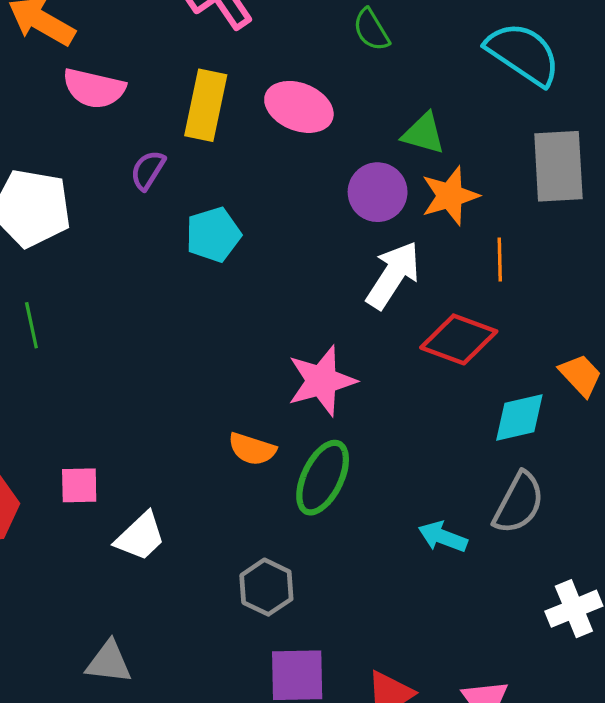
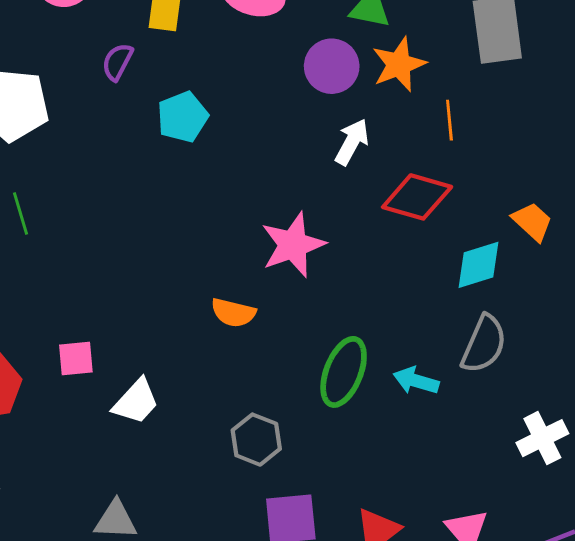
white arrow: (393, 275) -> (352, 142), size x0.7
green ellipse: (323, 478) -> (344, 372), moved

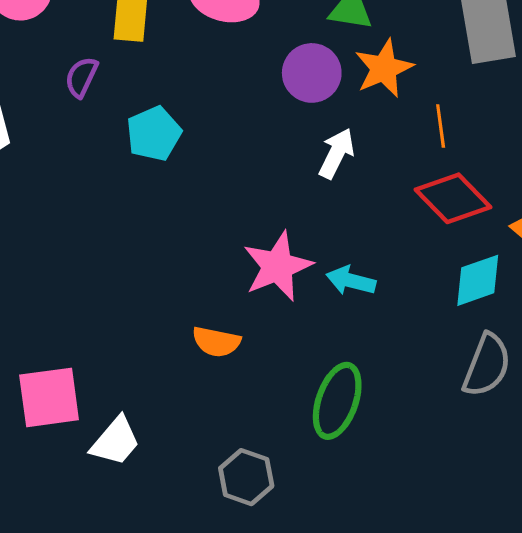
red diamond: (417, 197) -> (453, 198), moved, turned 32
pink square: (76, 358) -> (49, 397), size x1.6
cyan arrow: (416, 381) -> (351, 281), moved

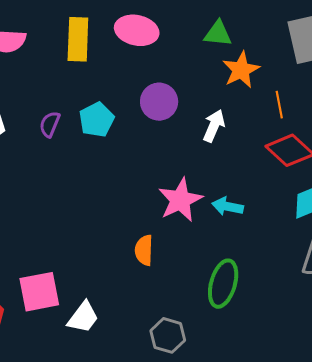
purple circle: (312, 73) -> (159, 102), moved
purple semicircle: (81, 77) -> (50, 124), moved
orange semicircle: (216, 342) -> (144, 250), turned 84

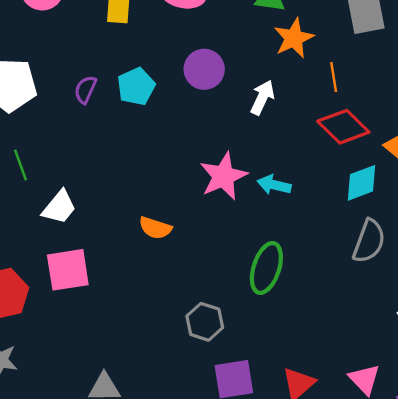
orange semicircle: (144, 250) -> (155, 228), moved, turned -76
white trapezoid: (83, 317) -> (59, 207), moved

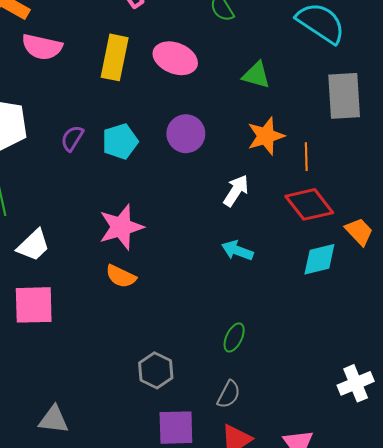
orange star: (294, 38) -> (266, 136), moved
white arrow: (262, 97) -> (236, 191), moved
pink star: (223, 176) -> (121, 227), moved
gray semicircle: (369, 241) -> (229, 394), moved, size x0.7
green ellipse: (266, 268) -> (234, 337), moved, size x0.6

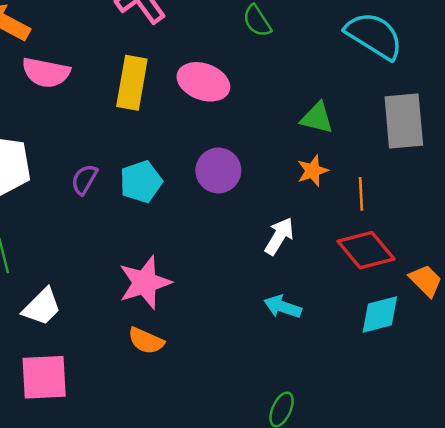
green triangle: (256, 75) -> (317, 118), moved
orange star: (266, 136) -> (313, 171), size x0.7

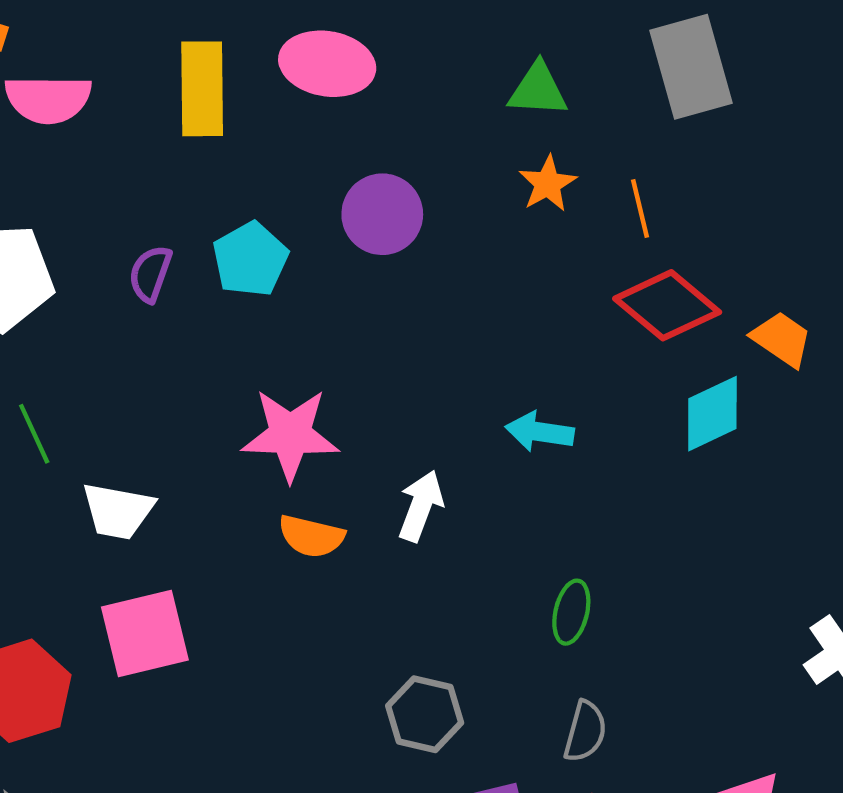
white arrow: (279, 236) -> (421, 506), moved
pink star: (145, 283) -> (290, 435), turned 30
white trapezoid: (42, 307) -> (118, 511), turned 66

